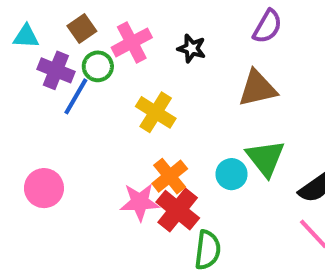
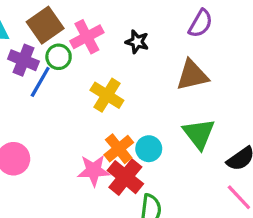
brown square: (82, 28) -> (45, 25), size x1.5
cyan circle: (232, 174) -> (149, 149), moved

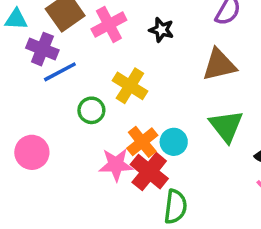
green circle: (59, 57) -> (91, 110), moved
blue line: (40, 82) -> (60, 72), turned 32

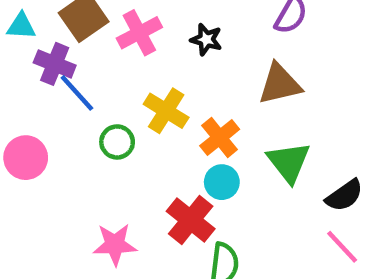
blue line: (60, 72) -> (77, 93), turned 76
orange cross: (142, 142) -> (220, 138), moved
pink circle: (32, 152) -> (26, 158), moved
pink star: (116, 165) -> (115, 245), moved

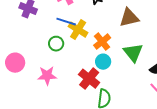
blue line: (77, 93) -> (66, 22), moved, turned -30
pink circle: (26, 158) -> (15, 63), moved
pink star: (115, 245) -> (47, 76), moved

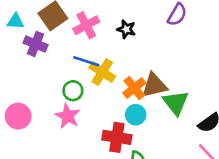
brown triangle: (129, 18) -> (154, 85), moved
pink star: (47, 76) -> (68, 116), moved, turned 30
red cross: (89, 79) -> (117, 137), turned -30

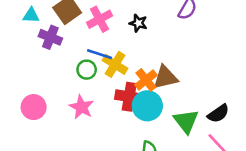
green circle: (73, 91) -> (87, 70), moved
green triangle: (176, 103) -> (186, 121), moved
cyan circle: (136, 115) -> (147, 106), size x1.5
red cross: (117, 137) -> (129, 97), moved

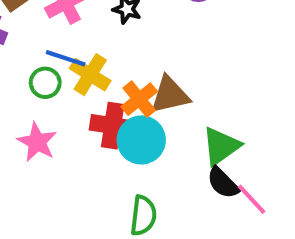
black semicircle: (218, 114) -> (223, 183), moved, turned 80
green triangle: (186, 121) -> (221, 146), moved, turned 32

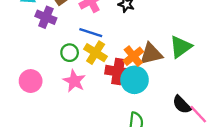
yellow cross: (90, 75) -> (96, 53), moved
green circle: (45, 83) -> (70, 53), moved
green triangle: (221, 146) -> (181, 47), moved

